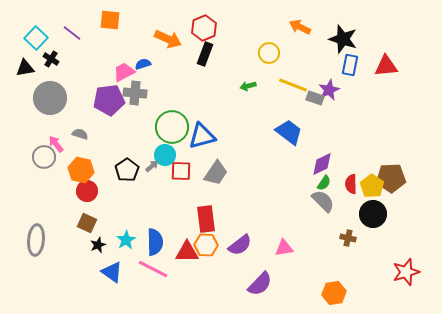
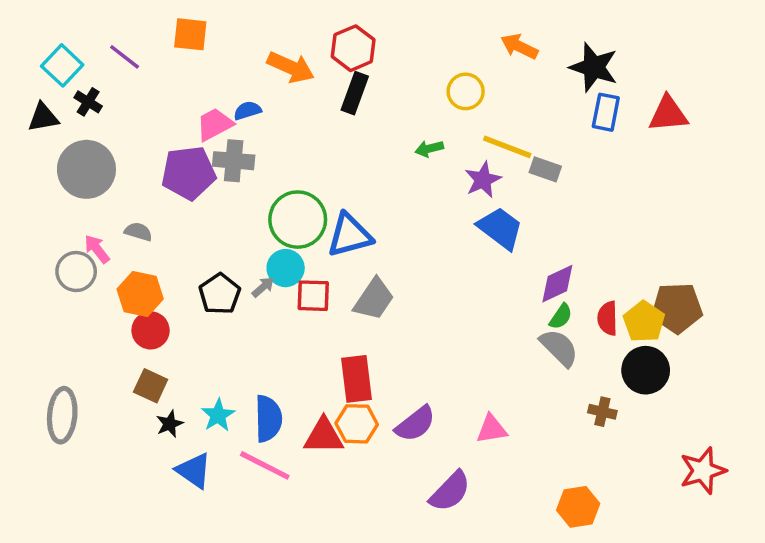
purple star: (329, 90) -> (483, 180), moved

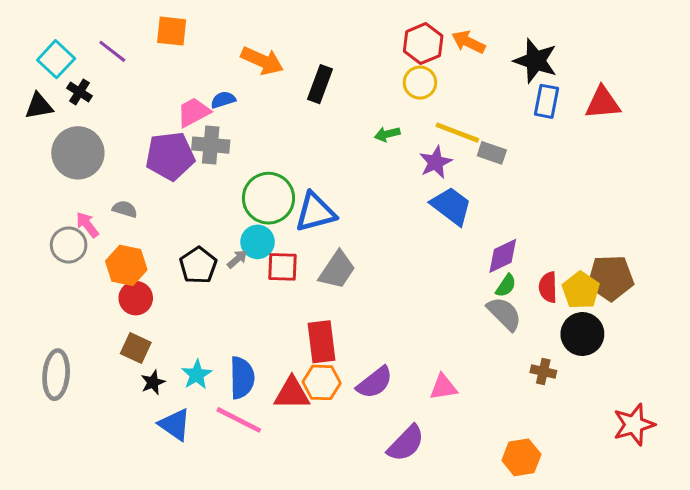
red hexagon: (353, 48) -> (423, 44), moved

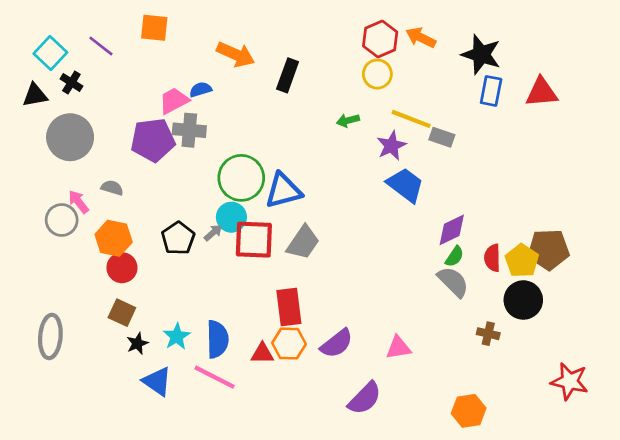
red square: (283, 267) -> (254, 240), size x1.4
red triangle: (292, 393) -> (262, 353), size x0.7
red star: (634, 425) -> (570, 381), turned 30

